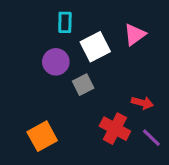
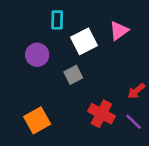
purple circle: (56, 62) -> (37, 55), moved
red arrow: (142, 103) -> (136, 91), moved, turned 126

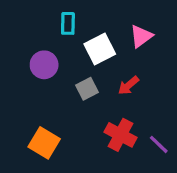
red arrow: (136, 91) -> (128, 86), moved
orange square: (37, 120) -> (44, 143), turned -30

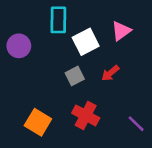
cyan rectangle: (68, 23) -> (58, 20), size x1.4
purple circle: (44, 65) -> (19, 46), moved
red cross: (120, 135) -> (86, 115), moved

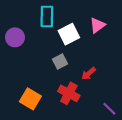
red arrow: (110, 73) -> (89, 74), moved
purple line: (136, 124) -> (109, 109), moved

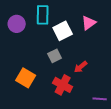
purple circle: (15, 37) -> (17, 24), moved
orange square: (30, 99) -> (26, 78), moved
purple line: (109, 109) -> (100, 99), turned -40

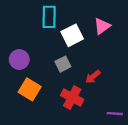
purple circle: (17, 24) -> (19, 59), moved

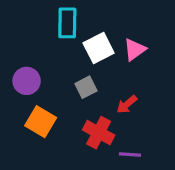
pink triangle: (102, 26) -> (135, 50), moved
purple line: (115, 114) -> (130, 155), moved

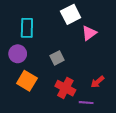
cyan rectangle: (67, 23) -> (27, 28), moved
white square: (99, 48) -> (71, 14), moved
red arrow: (127, 104) -> (98, 82), moved

